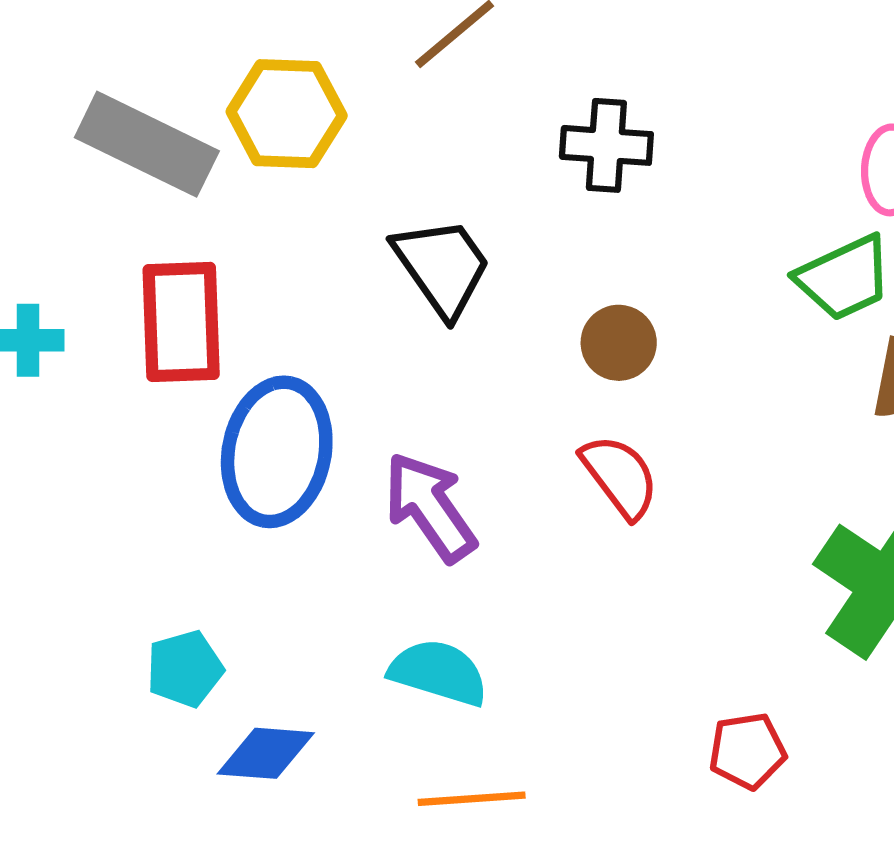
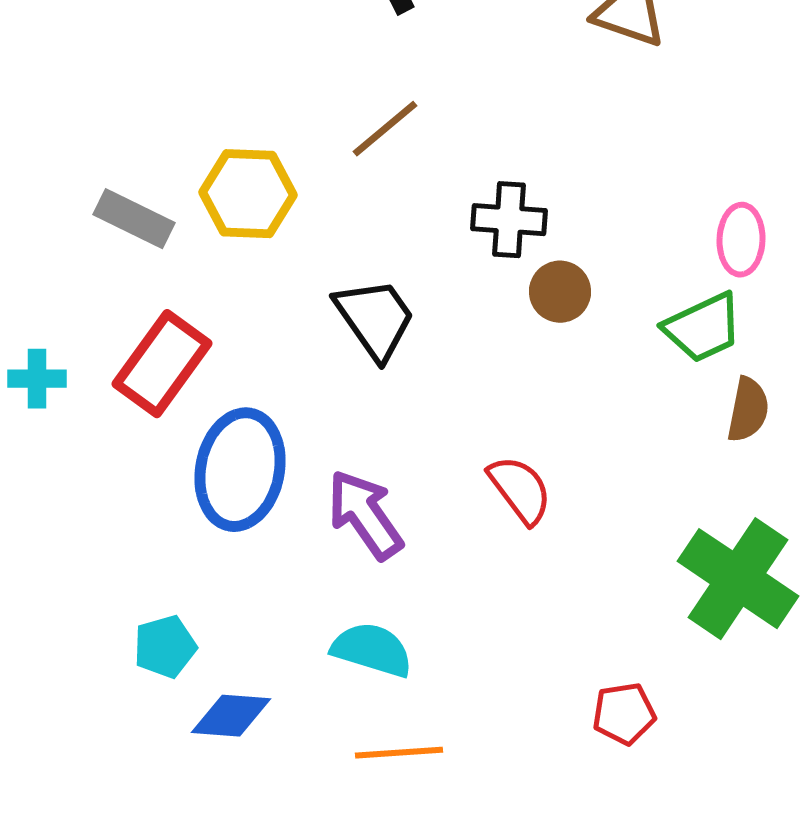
gray rectangle: (147, 144) -> (134, 219), size x0.7
red rectangle: (181, 322) -> (162, 364), turned 38
brown circle: (619, 343) -> (560, 292), moved

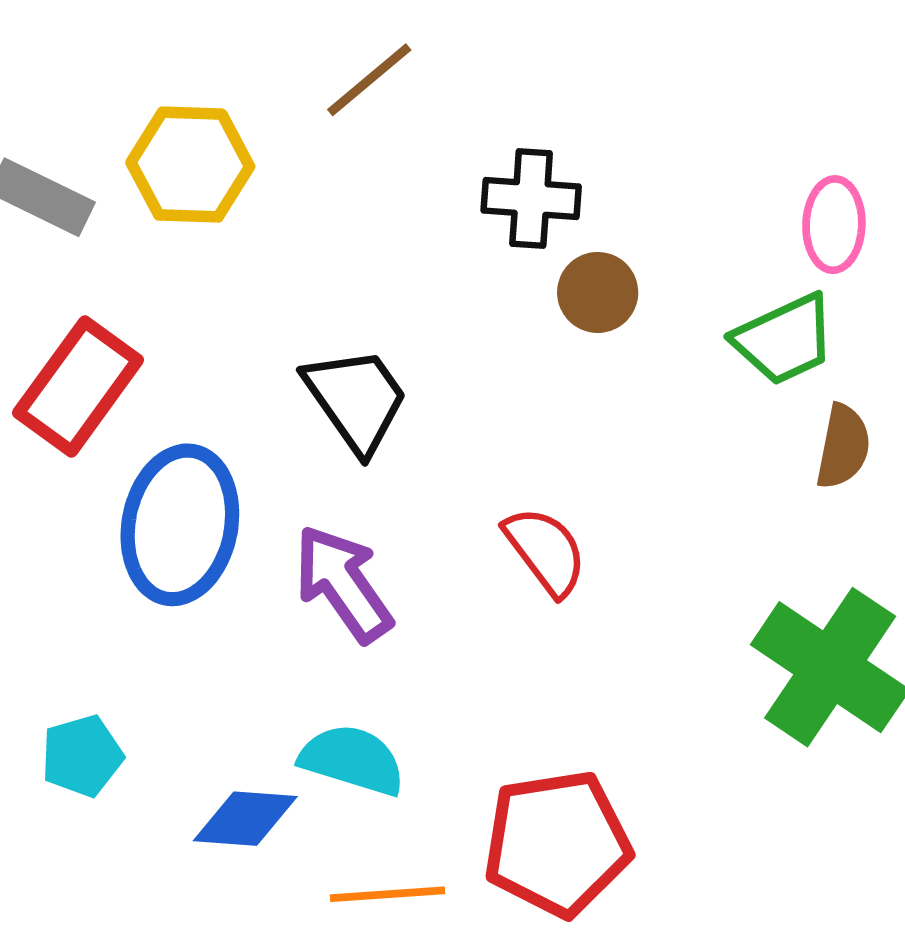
black trapezoid: (375, 319) -> (356, 400), moved
red pentagon: (624, 714) -> (557, 843), moved, size x1.8
blue diamond: (231, 716) -> (245, 819), moved

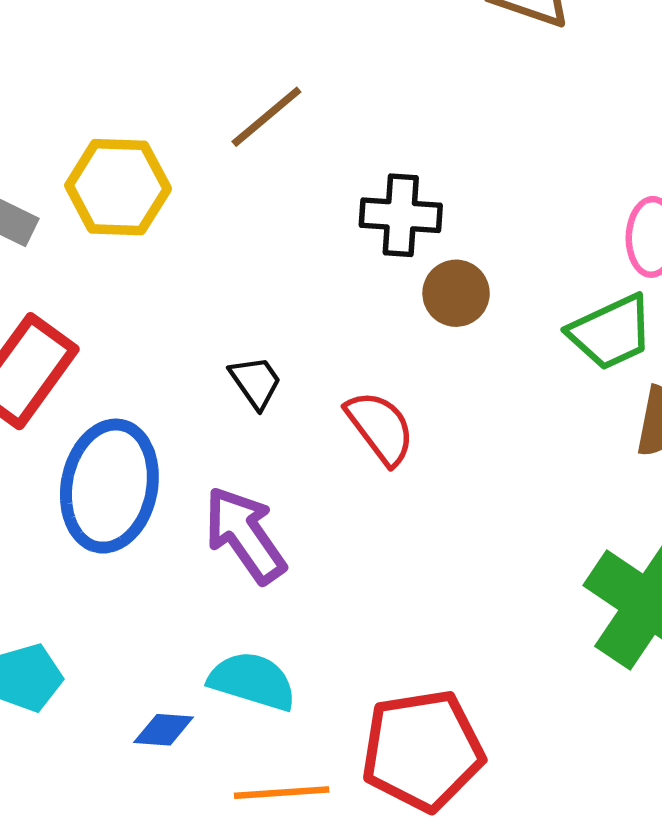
black trapezoid: (356, 400) -> (256, 382), size x0.6
red semicircle: (545, 551) -> (380, 428), moved
blue diamond: (245, 819) -> (164, 730), size x0.7

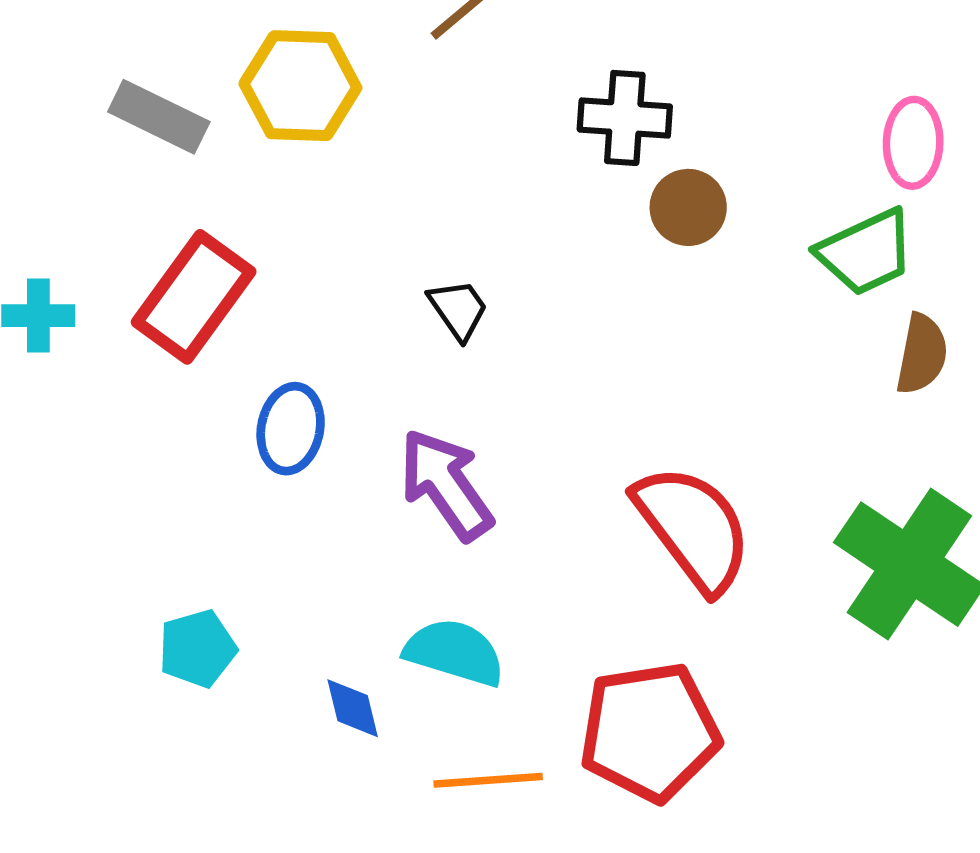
red semicircle: (380, 428) -> (693, 528), moved, size x1.5
blue ellipse: (109, 486) -> (291, 429), size x0.6
blue diamond: (164, 730) -> (353, 708), turned 72

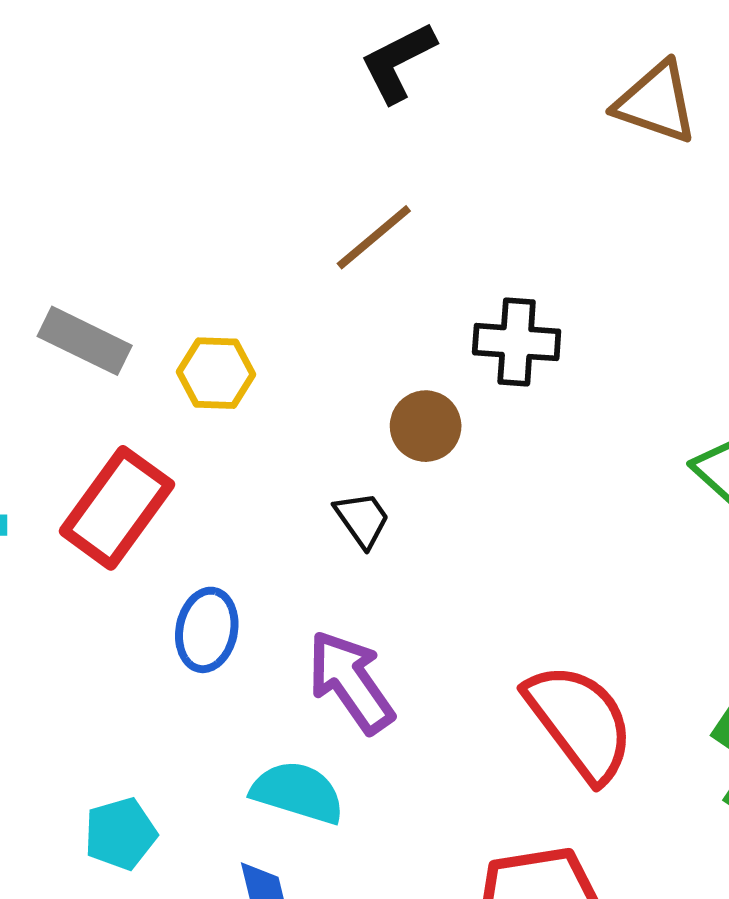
yellow hexagon: (300, 86) -> (216, 373), moved, size x0.7
brown circle: (688, 207) -> (426, 426), moved
cyan semicircle: (455, 652) -> (298, 792), moved

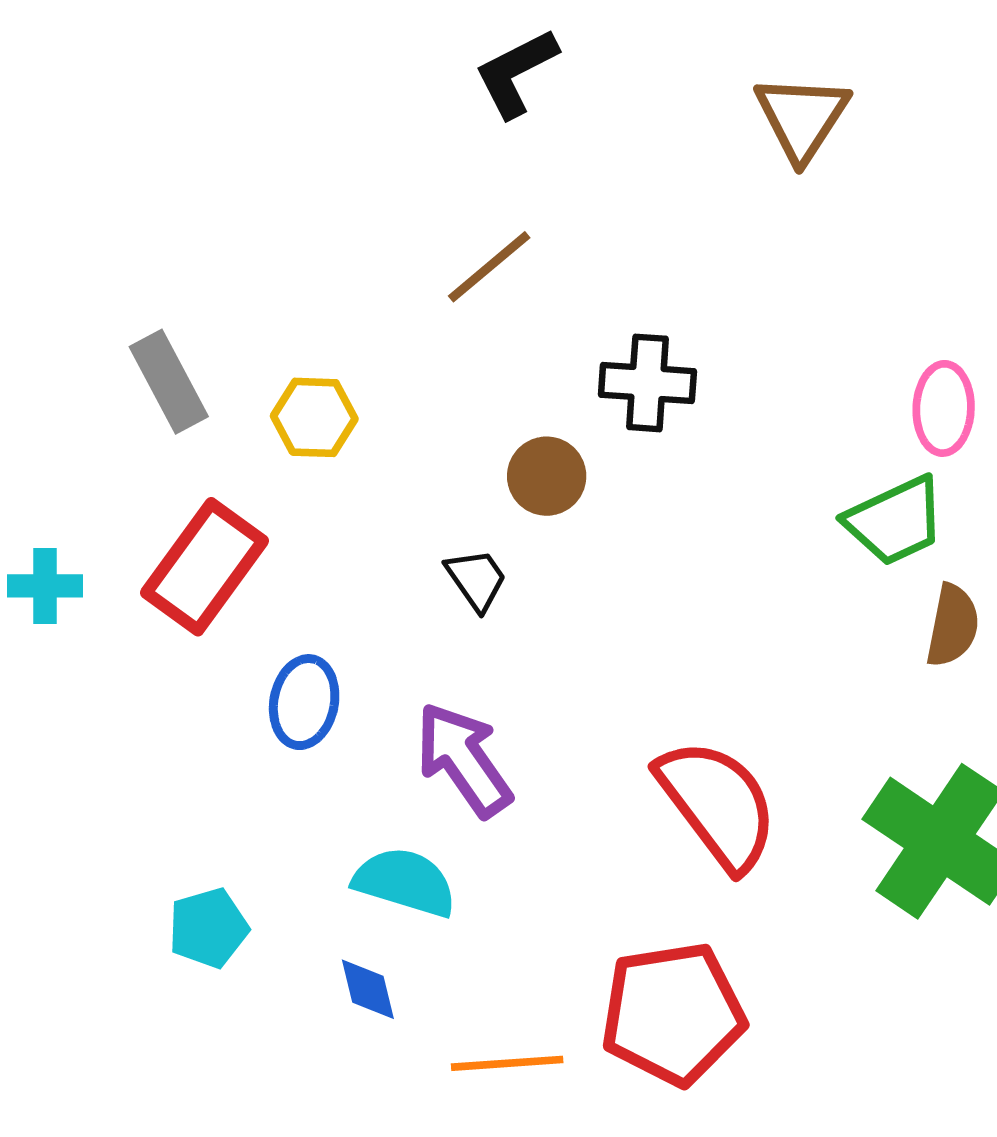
brown triangle: (656, 102) -> (802, 117), turned 44
gray rectangle: (85, 341) -> (169, 382), turned 36

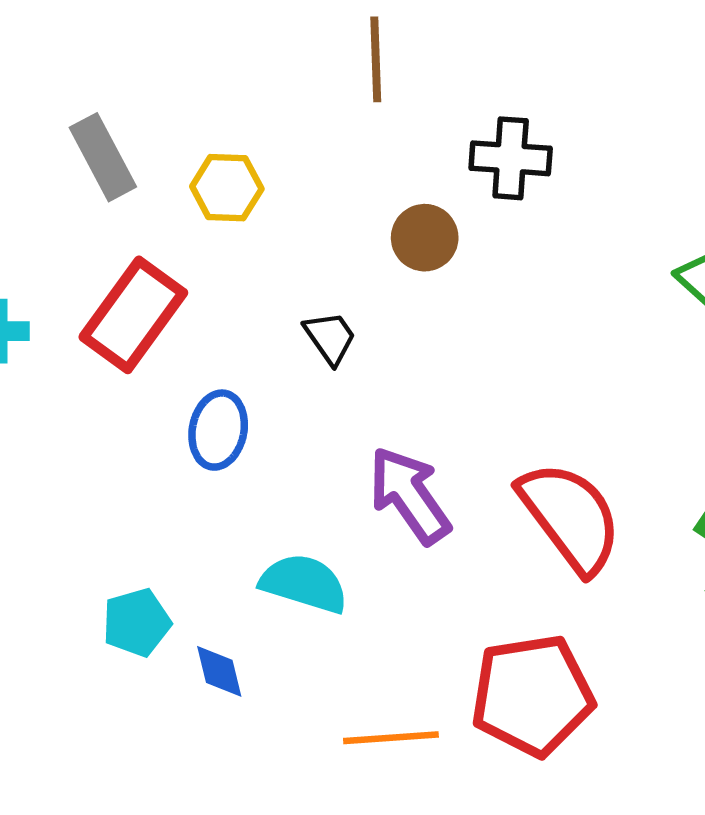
brown line: (489, 267) -> (376, 59), turned -52
black trapezoid: (476, 580) -> (330, 338), moved
purple arrow: (464, 760) -> (409, 495), moved
blue diamond: (368, 989) -> (219, 671), moved

